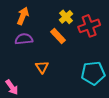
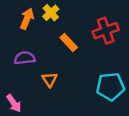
yellow cross: (66, 17) -> (51, 13), moved
purple semicircle: (24, 39) -> (25, 58), moved

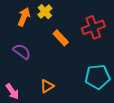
purple semicircle: (25, 58) -> (22, 52), turned 42
orange triangle: (50, 79) -> (47, 86), moved, turned 32

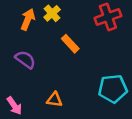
red cross: (93, 27) -> (108, 17), moved
orange triangle: (47, 86) -> (54, 100), turned 40

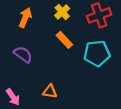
yellow cross: (52, 13) -> (62, 12), moved
cyan pentagon: (113, 89) -> (97, 53), moved

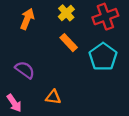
cyan pentagon: (97, 53) -> (103, 57), turned -30
purple semicircle: (23, 54) -> (25, 70), moved

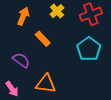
orange rectangle: (69, 43) -> (43, 39), moved
orange triangle: (53, 97) -> (46, 84), size x1.5

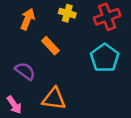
yellow cross: (57, 11) -> (67, 13), turned -32

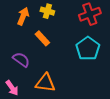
yellow cross: (67, 13) -> (47, 11), moved

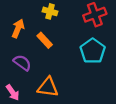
orange arrow: (23, 16) -> (18, 29), moved

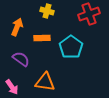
orange rectangle: (45, 40) -> (42, 38), turned -49
cyan pentagon: (93, 51) -> (71, 47), moved

